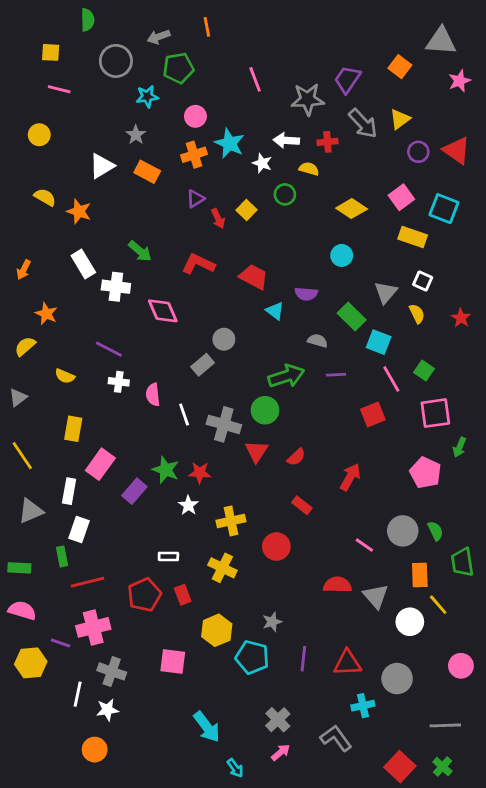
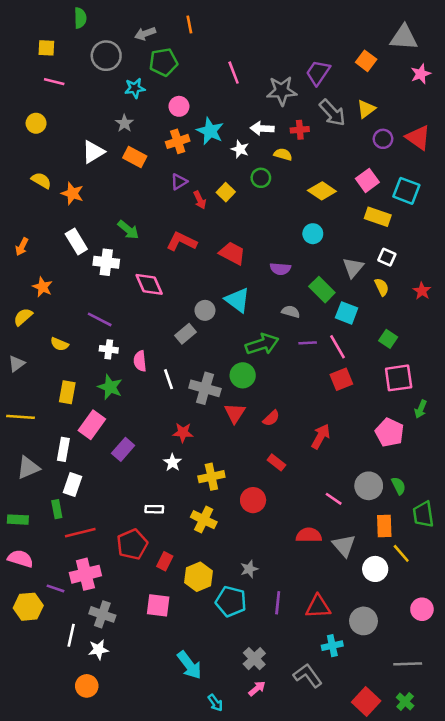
cyan triangle: (275, 311) -> (237, 300), moved, size x1.5
pink line: (391, 379) -> (338, 347), moved
yellow line: (22, 456) -> (20, 417), turned -52
green star: (166, 470) -> (110, 387), moved
red rectangle: (183, 595) -> (165, 561), moved, turned 48

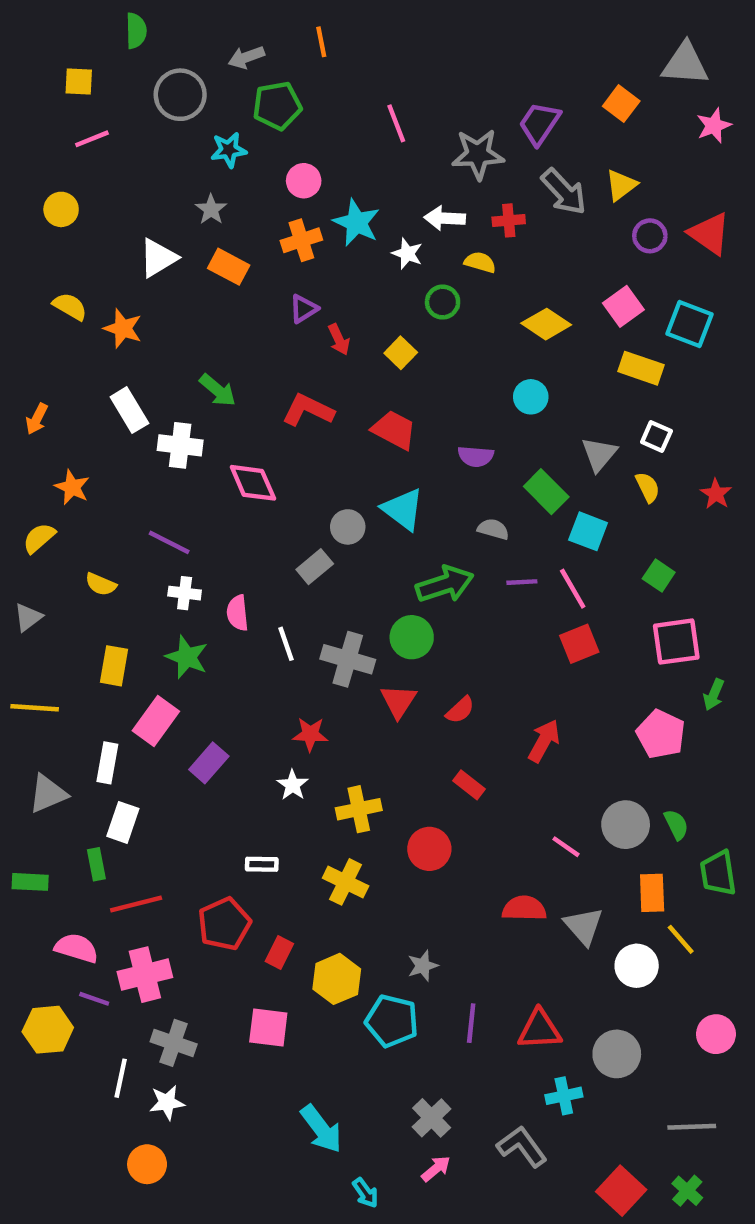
pink line: (54, 82) -> (92, 139), turned -36
yellow square: (226, 192) -> (401, 353), moved
pink semicircle: (20, 559) -> (77, 948), moved

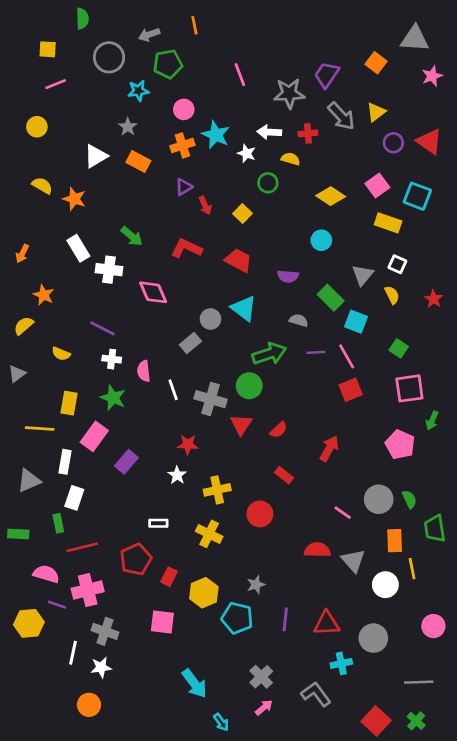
yellow line: (35, 708) -> (40, 428), moved
yellow line: (681, 939) -> (412, 569), turned 30

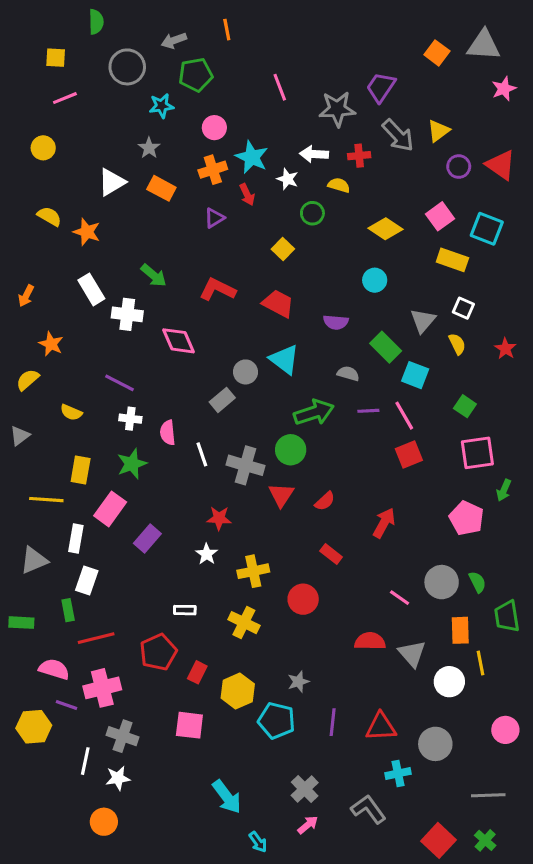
orange square: (376, 63) -> (437, 53), moved
red arrow: (205, 206) -> (247, 195), moved
green star: (113, 398) -> (132, 464), turned 30

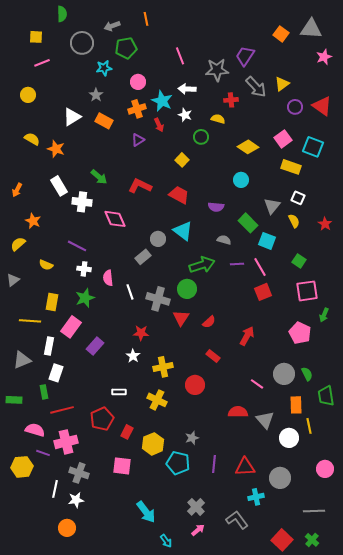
white arrow: (314, 154) -> (187, 89), moved

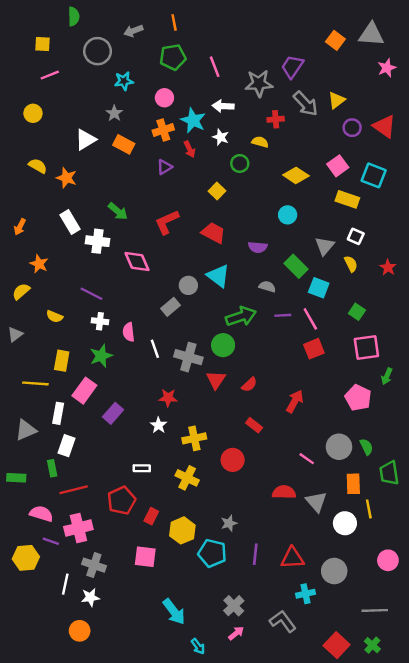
green pentagon: (126, 48) -> (173, 57), moved
red L-shape: (140, 186) -> (167, 222), turned -50

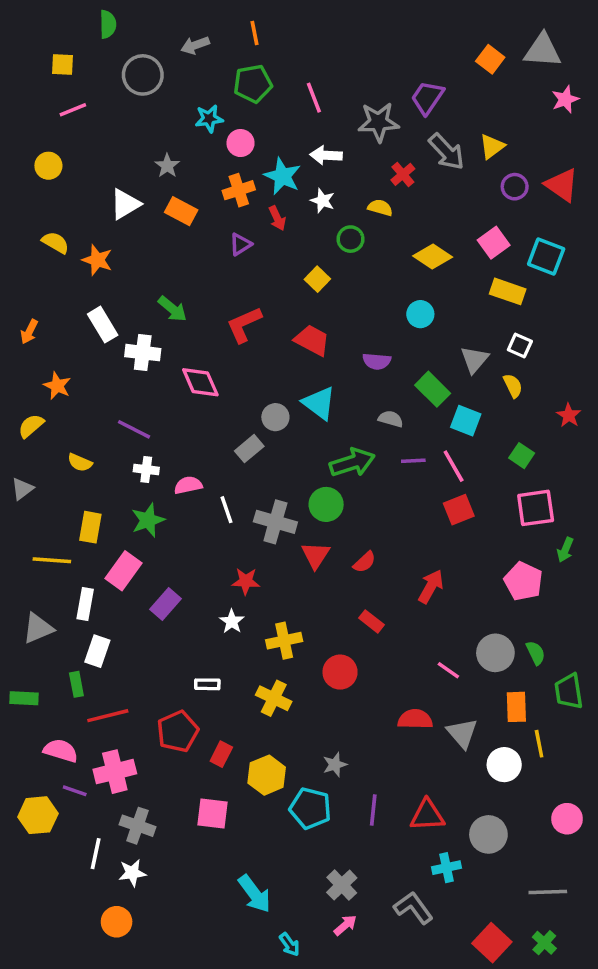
cyan star: (124, 81) -> (209, 119), moved
red cross: (276, 119) -> (403, 174), turned -35
red star: (388, 267) -> (569, 415), moved
pink semicircle: (129, 332) -> (188, 485), turned 84

